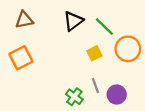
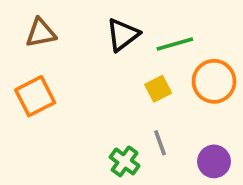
green line: (104, 27) -> (175, 44), turned -60
purple circle: (117, 94) -> (214, 161), moved

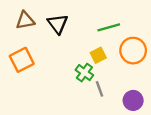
black triangle: (123, 35) -> (58, 24), moved, turned -30
green cross: (125, 161) -> (84, 73), moved

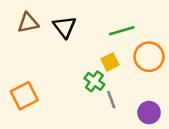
orange square: (22, 60) -> (24, 96), moved

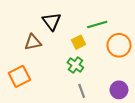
brown triangle: (28, 23) -> (33, 42), moved
yellow square: (110, 62) -> (79, 42), moved
gray line: (111, 100) -> (82, 91), moved

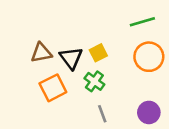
black triangle: (52, 21) -> (71, 58), moved
green line: (97, 25) -> (142, 22), moved
orange square: (19, 76) -> (53, 88), moved

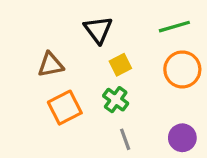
black triangle: (71, 58) -> (98, 30), moved

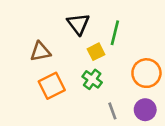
green line: (174, 27) -> (115, 33), moved, turned -60
orange circle: (182, 69) -> (146, 73), moved
gray line: (125, 139) -> (112, 111), moved

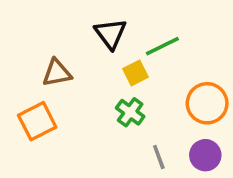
green line: (115, 33) -> (162, 46), turned 50
orange square: (52, 86) -> (37, 121), moved

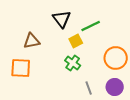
orange square: (37, 121) -> (21, 68), turned 30

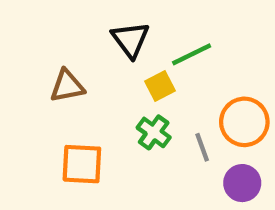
orange square: (21, 68) -> (82, 164), moved
gray line: (89, 88) -> (202, 147), moved

